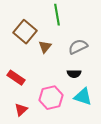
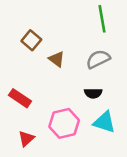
green line: (57, 15) -> (102, 19), moved
brown square: (25, 32) -> (31, 40), size x0.7
brown triangle: (45, 47) -> (57, 59), turned -32

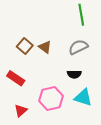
brown square: (31, 40) -> (25, 46), moved

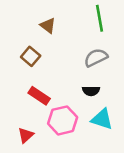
brown triangle: (45, 47) -> (48, 26), moved
red rectangle: (16, 78) -> (39, 96), moved

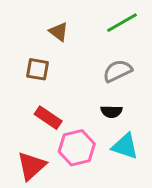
green line: (100, 18) -> (122, 23), turned 70
brown square: (31, 56) -> (38, 69), turned -30
red triangle: (26, 135) -> (32, 166), size x1.5

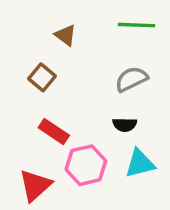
green line: (122, 23) -> (136, 25), turned 32
brown square: (38, 69) -> (42, 77), turned 30
cyan triangle: (125, 146) -> (140, 163), turned -32

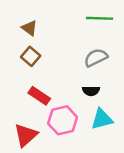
brown triangle: (66, 35) -> (29, 28), moved

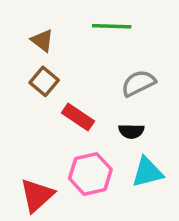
green line: (100, 18) -> (112, 26), moved
red rectangle: (39, 96) -> (78, 117), moved

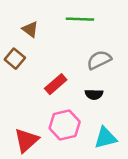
brown square: (44, 81) -> (15, 59), moved
red rectangle: (78, 117) -> (56, 84), turned -75
cyan triangle: (147, 172) -> (105, 138), moved

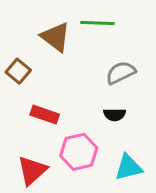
brown triangle: (30, 29) -> (55, 37), moved, size x1.5
red rectangle: (56, 84) -> (45, 115), moved, turned 60

